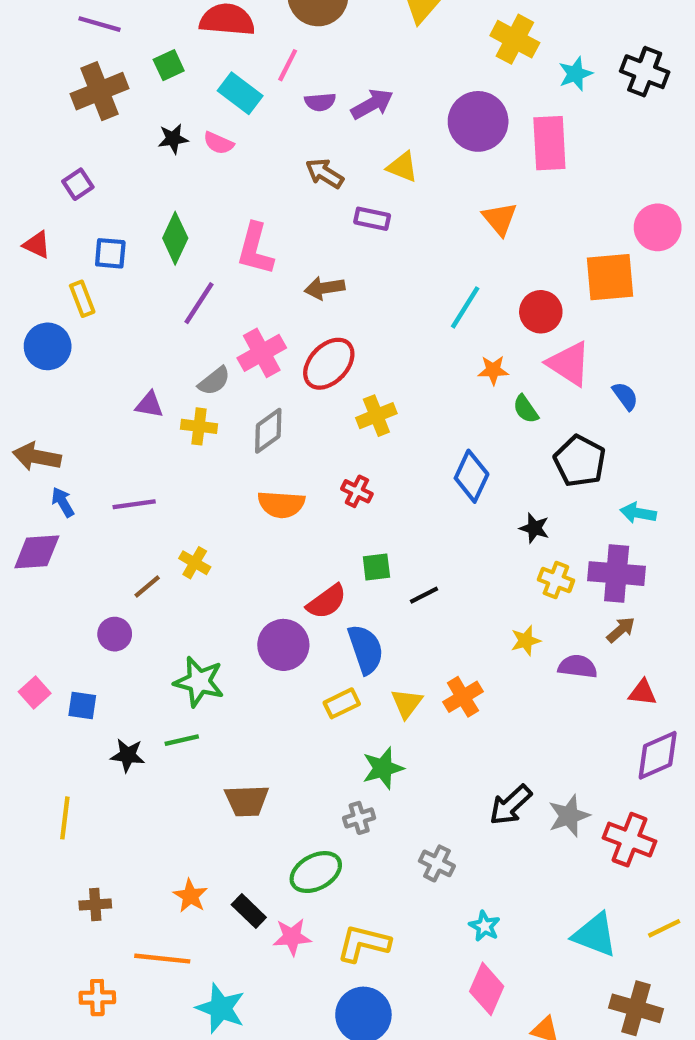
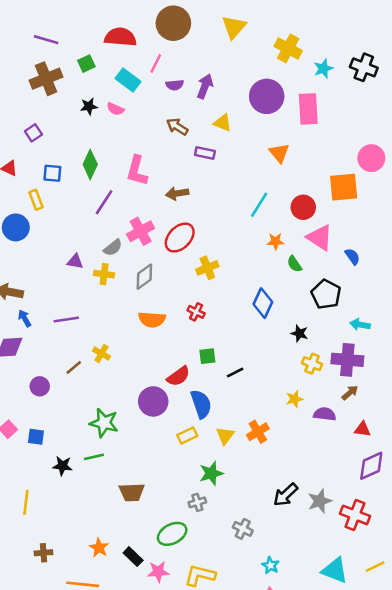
purple arrow: (372, 104) -> (205, 86), turned -40
purple circle: (115, 634) -> (40, 386), moved

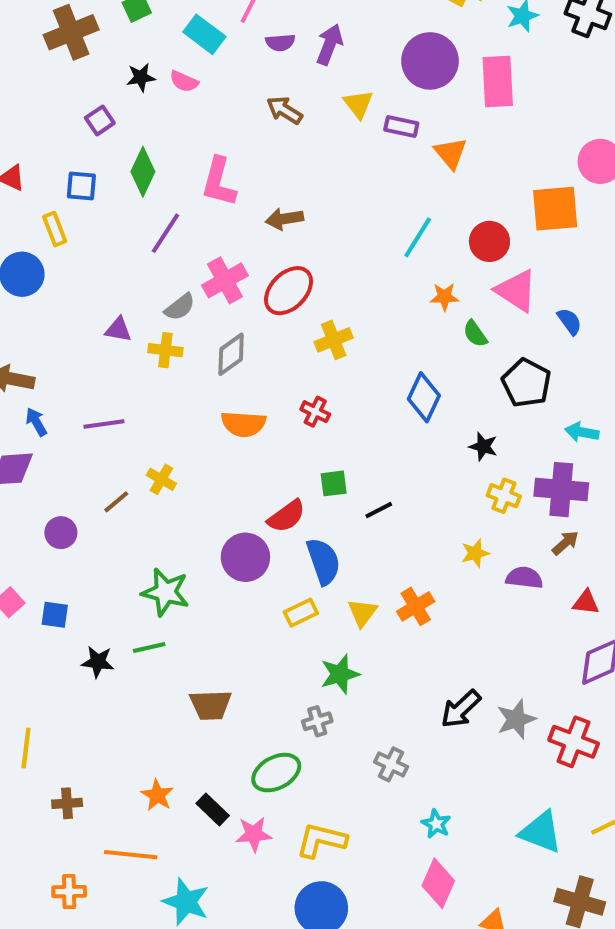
yellow triangle: (223, 123) -> (358, 104), turned 30
purple square: (33, 133) -> (100, 120), moved
purple rectangle: (205, 153) -> (401, 127), moved
yellow line: (26, 502) -> (26, 748), moved

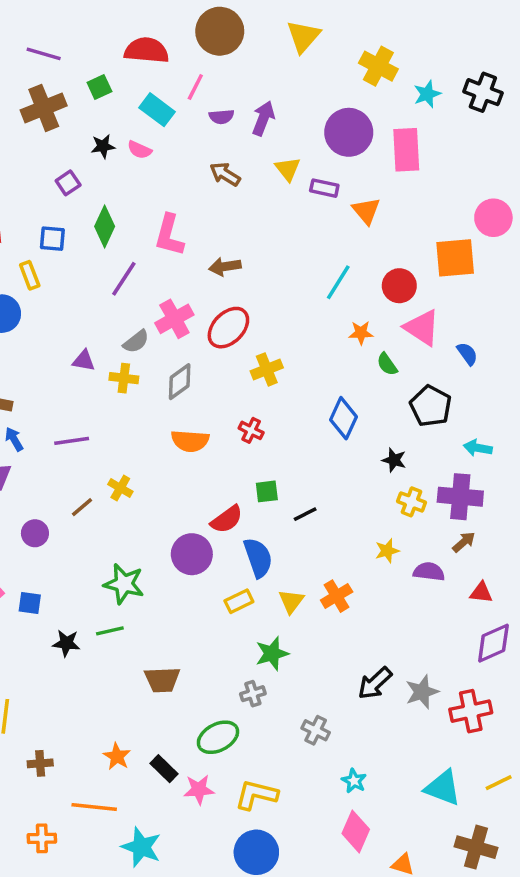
red cross: (574, 742) -> (471, 711), turned -33

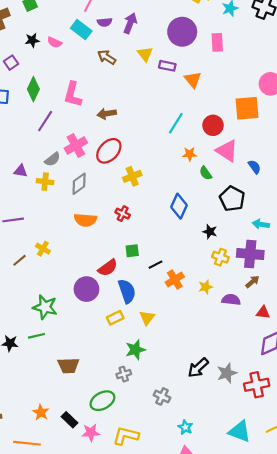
cyan rectangle: (157, 110) -> (81, 30), moved
pink rectangle: (406, 150) -> (217, 42), size x0.7
orange cross: (337, 596) -> (175, 279), moved

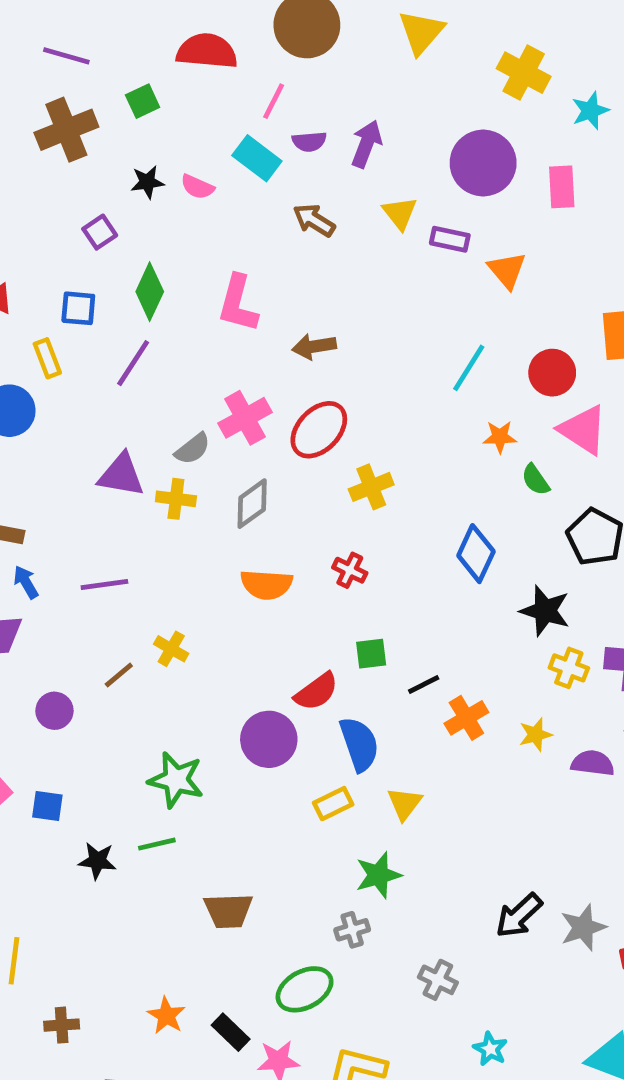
purple line: (45, 121) -> (133, 363), moved
purple triangle: (21, 171) -> (121, 475), size x1.5
black star: (210, 232) -> (545, 611), size x1.5

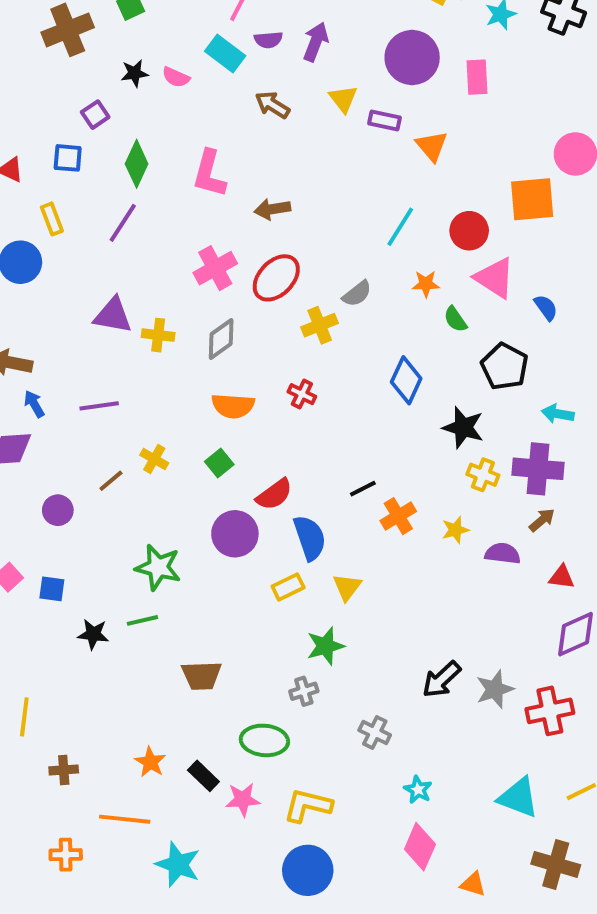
blue square: (78, 308) -> (68, 158), moved
gray semicircle: (193, 449) -> (357, 294), moved
green square: (371, 654) -> (219, 463), moved, turned -32
green ellipse: (305, 989) -> (264, 740), turned 33

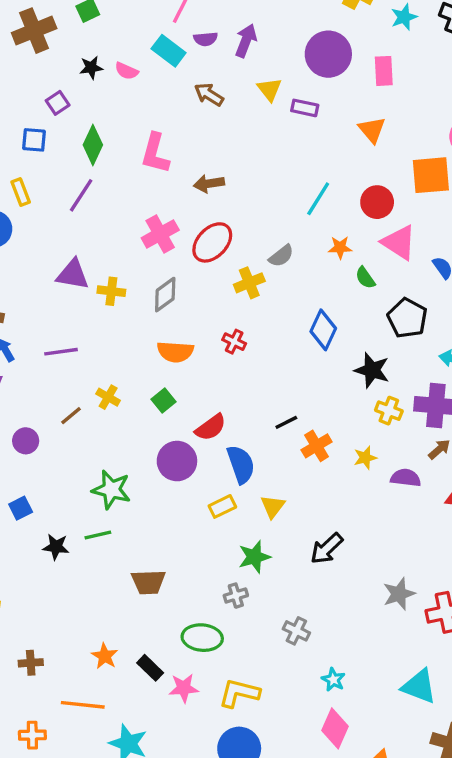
orange triangle: (432, 146) -> (372, 130), moved
blue square: (52, 589) -> (21, 508), turned -35
black arrow: (442, 679) -> (327, 548), moved

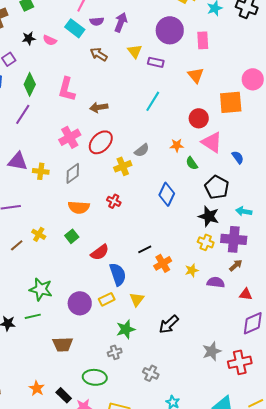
cyan line: (318, 199) -> (153, 101), moved
black star: (372, 370) -> (209, 216), moved
purple circle: (177, 461) -> (80, 303), moved

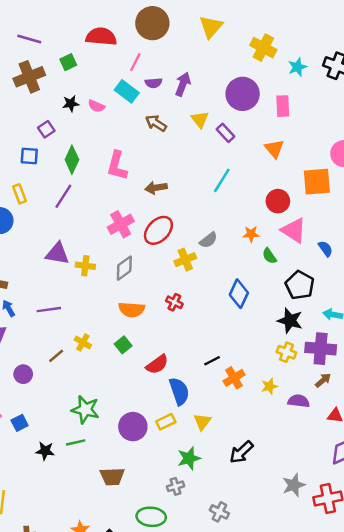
purple rectangle: (156, 62) -> (225, 133), turned 35

